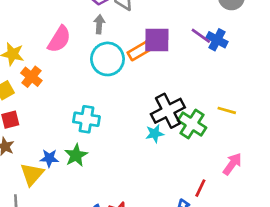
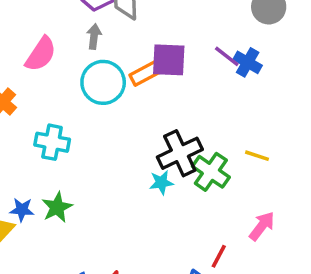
cyan cross: (86, 119) -> (52, 142), moved

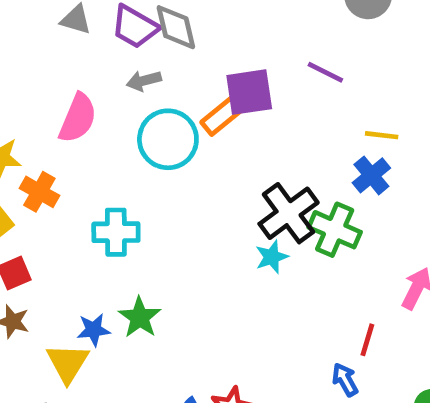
gray arrow: (94, 36) -> (144, 81), turned -100
blue cross: (248, 62) -> (371, 175), moved, turned 32
yellow line: (257, 156) -> (382, 135), moved

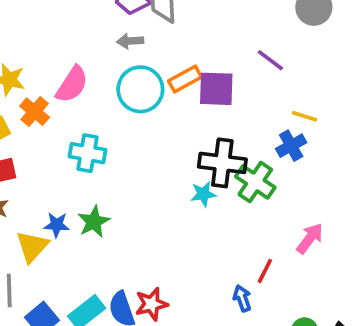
purple square: (249, 92) -> (216, 89), moved
pink semicircle: (78, 118) -> (72, 84), moved
black cross: (289, 213) -> (222, 163), turned 33

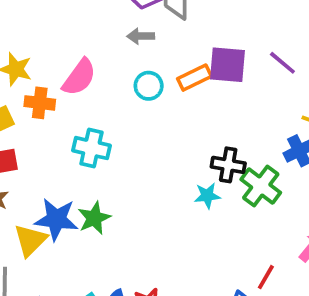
cyan circle: (140, 89) -> (149, 86), size x0.6
purple square: (216, 89) -> (227, 65), moved
orange cross: (35, 112) -> (40, 103), turned -36
black cross: (222, 163) -> (228, 165), size x0.7
blue star: (57, 225) -> (56, 219), size x1.6

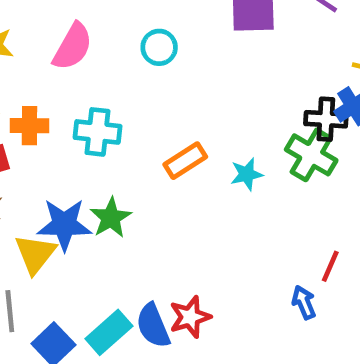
orange rectangle: (194, 78) -> (185, 161), moved
orange cross: (40, 103) -> (29, 126), moved
black cross: (228, 165) -> (326, 119), moved

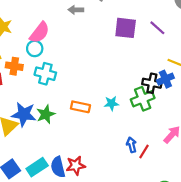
cyan circle: (159, 47) -> (35, 48), moved
green cross: (311, 155) -> (143, 99), turned 30
orange rectangle: (185, 161) -> (80, 107), moved, turned 36
blue arrow: (304, 302) -> (131, 145), moved

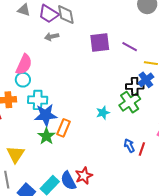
purple line: (157, 28) -> (130, 47), moved
orange rectangle: (80, 107) -> (63, 128), moved, turned -66
blue star: (24, 114) -> (46, 115), moved

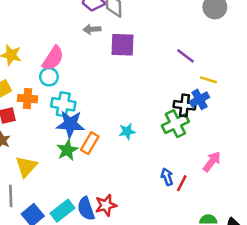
purple square: (100, 42) -> (123, 45), moved
cyan star: (103, 113) -> (127, 131), moved

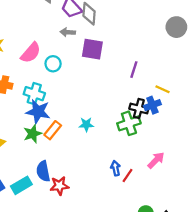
purple line: (185, 56) -> (134, 70), moved, turned 63
cyan circle: (49, 77) -> (53, 64), moved
blue semicircle: (86, 209) -> (43, 171), moved

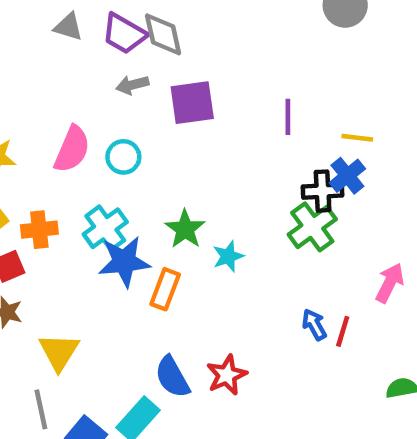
cyan cross: (34, 94) -> (105, 228), turned -36
green star: (33, 134) -> (185, 229), moved
red star: (59, 186) -> (227, 375), moved

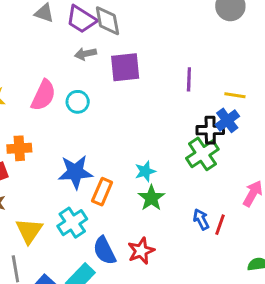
cyan cross: (105, 228) -> (72, 223), moved
green star: (185, 229) -> (151, 198), moved

